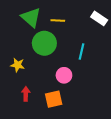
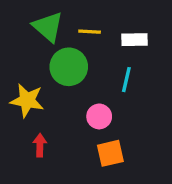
white rectangle: (99, 18) -> (134, 40), moved, turned -35
yellow star: (17, 65) -> (27, 100), size x1.5
orange square: (54, 99) -> (110, 153), moved

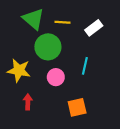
white rectangle: (134, 40) -> (94, 28), turned -36
cyan line: (126, 80) -> (85, 66), moved
pink circle: (99, 116) -> (56, 77), moved

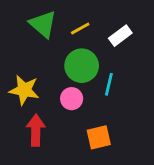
yellow line: (62, 22) -> (80, 28), turned -32
green circle: (48, 47) -> (82, 66), moved
red arrow: (28, 102) -> (36, 130), size x1.5

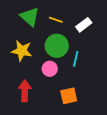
yellow line: (80, 28) -> (56, 20), turned 48
yellow star: (24, 90) -> (22, 51), moved

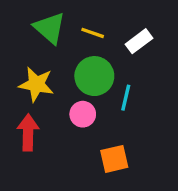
red arrow: (25, 91) -> (28, 132), moved

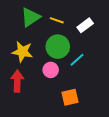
green triangle: (50, 28) -> (30, 17), turned 45
cyan line: (126, 98) -> (77, 60), turned 35

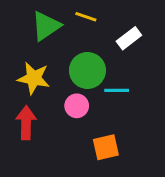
yellow line: (57, 20) -> (86, 17), moved
cyan line: (77, 60) -> (117, 90), turned 42

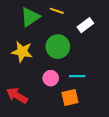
cyan line: (117, 90) -> (77, 76), moved
pink circle: (77, 106) -> (51, 78), moved
red arrow: (26, 123) -> (17, 95), moved, turned -60

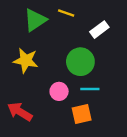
green circle: (58, 47) -> (80, 62), moved

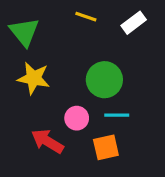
green triangle: (35, 20) -> (24, 32), moved, turned -35
white rectangle: (99, 30) -> (134, 23), moved
red arrow: (20, 112) -> (47, 141), moved

